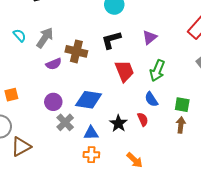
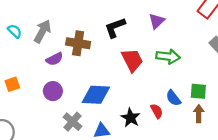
green arrow: (157, 71) -> (168, 57), turned -100
orange square: (11, 95) -> (12, 84), moved
blue semicircle: (151, 99) -> (173, 98), moved
purple circle: (53, 102) -> (53, 91), moved

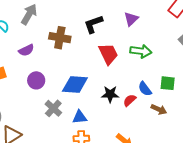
gray arrow: (42, 31) -> (29, 14), moved
purple semicircle: (55, 59) -> (26, 50), moved
red semicircle: (157, 111) -> (130, 100), turned -104
brown arrow: (199, 114) -> (159, 109), moved, turned 112
black star: (131, 118) -> (110, 94), moved, turned -30

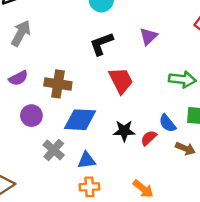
brown cross: (60, 38) -> (58, 84), moved
green arrow: (141, 51) -> (182, 79), moved

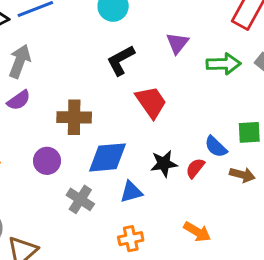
purple semicircle: (18, 78) -> (19, 100), moved
green arrow: (182, 79) -> (224, 64), moved
blue triangle: (87, 160) -> (131, 192), moved

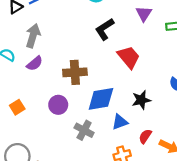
red semicircle: (195, 168) -> (145, 136), moved

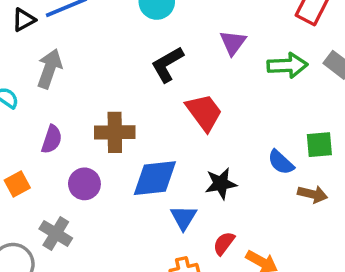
purple semicircle: (35, 63) -> (52, 139), moved, turned -35
blue triangle: (120, 122) -> (184, 218), turned -42
gray cross: (84, 130) -> (56, 234), moved

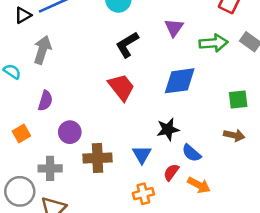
red trapezoid: (204, 112) -> (121, 87), moved
brown cross: (115, 132) -> (98, 158), moved
blue semicircle: (281, 162) -> (191, 153), moved
blue diamond: (155, 178) -> (180, 81), moved
gray cross: (56, 234) -> (50, 168), turned -30

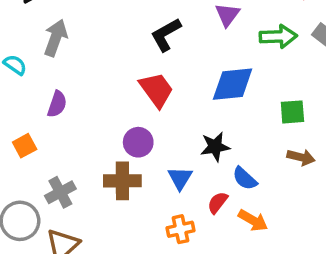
green square: (238, 99) -> (292, 112), moved
purple circle: (70, 132) -> (138, 142), moved
gray cross: (50, 168) -> (60, 192), turned -30

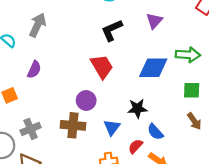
green arrow: (278, 36) -> (188, 55), moved
brown arrow: (301, 157) -> (194, 121), turned 36

